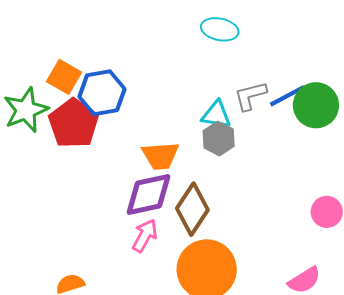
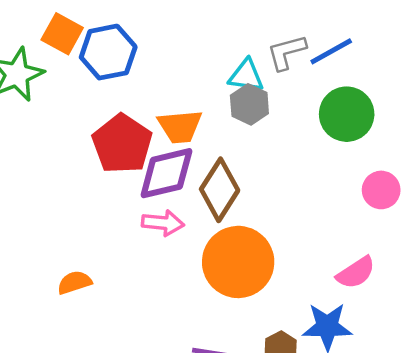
green circle: (316, 105) -> (347, 114), moved
red pentagon: (74, 123) -> (122, 144), moved
pink arrow: (145, 236) -> (163, 223), turned 68

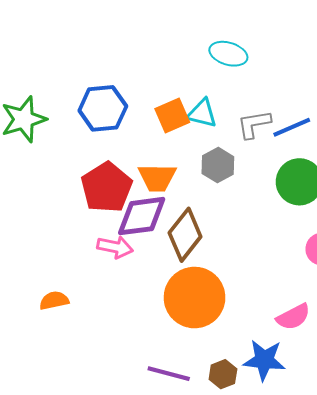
orange square: (62, 34) -> (172, 116), moved, turned 32
cyan triangle: (246, 76) -> (202, 113), moved
pink arrow: (163, 223) -> (115, 247), moved

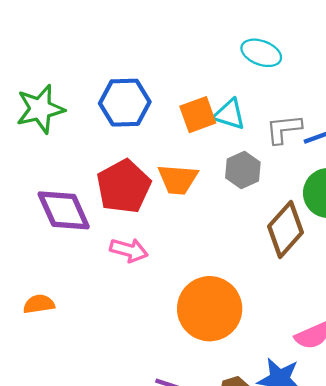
purple diamond: (142, 216) -> (64, 210), moved, turned 70
brown diamond: (185, 235) -> (285, 229), moved
orange semicircle: (54, 301) -> (39, 304), moved

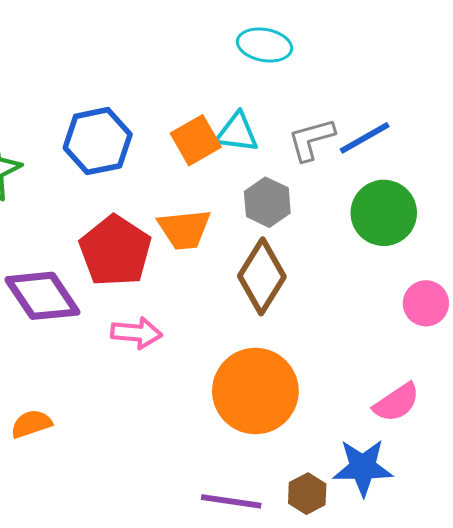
brown diamond: (285, 229) -> (262, 276), moved

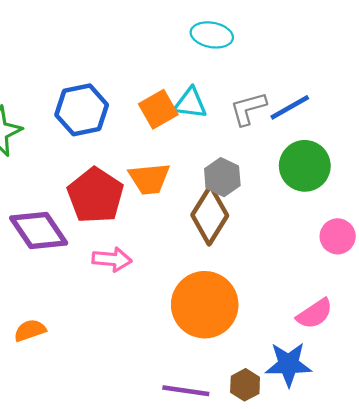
gray hexagon: (267, 202) -> (222, 177), moved

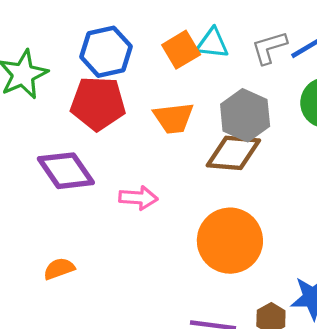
gray hexagon: (222, 177) -> (245, 115), size x1.4
red pentagon: (95, 195) -> (98, 103), moved, turned -30
brown diamond: (210, 215) -> (233, 153), turned 64

